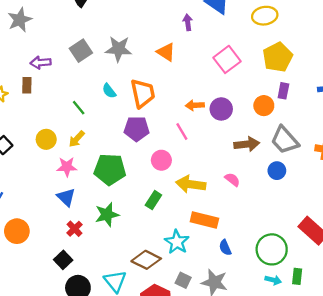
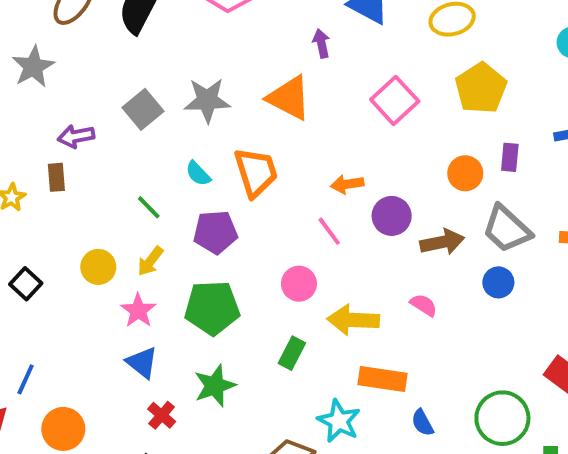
orange triangle: (166, 52) -> (289, 98), size x1.4
purple rectangle: (283, 91) -> (510, 157), moved
purple circle: (221, 109) -> (392, 216), moved
purple pentagon: (137, 129) -> (215, 232), moved
pink star: (67, 167) -> (138, 311), turned -30

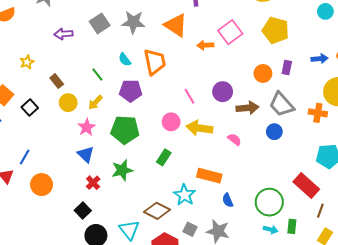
yellow pentagon: (481, 88) -> (276, 30), turned -30
brown rectangle: (56, 177) -> (57, 81), moved, turned -40
orange arrow: (347, 184) -> (205, 45), moved
yellow arrow: (353, 320) -> (199, 128), moved

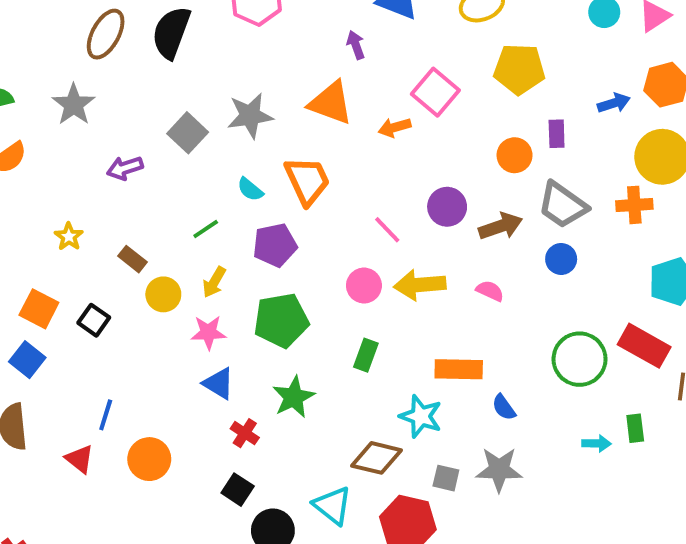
green line: (97, 74) -> (206, 229), turned -72
pink star: (87, 127) -> (208, 332), turned -30
green circle: (269, 202) -> (580, 359), moved

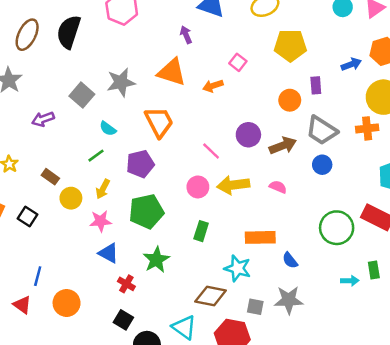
pink square: (435, 92) -> (238, 62), size x0.6
cyan semicircle: (250, 189) -> (108, 129), moved

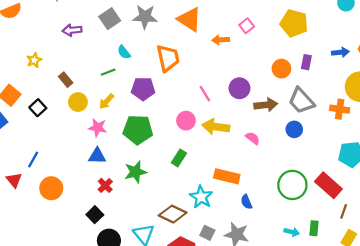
blue triangle: (108, 253) -> (97, 156), turned -42

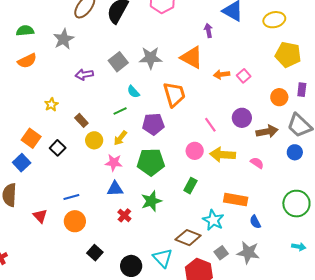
pink square: (247, 26) -> (244, 76), moved
blue line: (33, 160) -> (71, 197), moved, turned 49
black square: (95, 215) -> (95, 253), moved
gray square: (207, 233) -> (221, 253), turned 32

